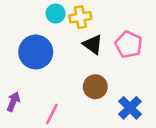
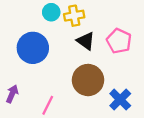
brown circle: (95, 87) -> (88, 80), size x1.4

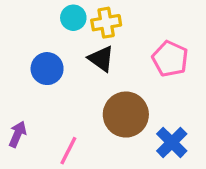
black triangle: (86, 41) -> (101, 59), moved
blue circle: (33, 48) -> (47, 69), size x0.7

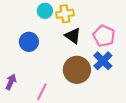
black triangle: (101, 59) -> (73, 36), moved
blue cross: (172, 142) -> (103, 61), moved

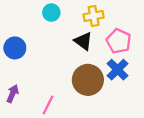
yellow cross: (65, 14) -> (94, 16), moved
blue circle: (29, 42) -> (15, 48), moved

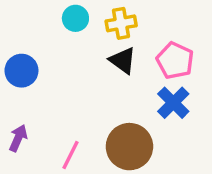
yellow cross: (94, 16) -> (121, 23), moved
brown circle: (88, 80) -> (129, 147), moved

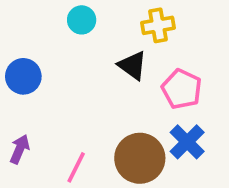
yellow cross: (121, 23) -> (158, 25), moved
pink pentagon: (175, 61) -> (182, 89), moved
blue cross: (173, 103) -> (187, 142), moved

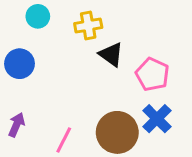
cyan circle: (82, 20) -> (38, 16), moved
yellow cross: (158, 25) -> (88, 26), moved

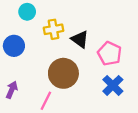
yellow cross: (88, 26) -> (54, 29), moved
brown circle: (117, 132) -> (63, 73), moved

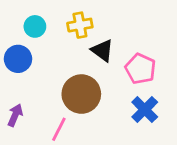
cyan circle: (27, 12) -> (35, 26), moved
yellow cross: (54, 29) -> (80, 25), moved

